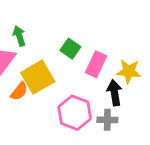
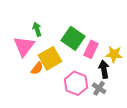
green square: (70, 49) -> (73, 38), size x1.6
gray cross: (107, 120) -> (99, 88), turned 32

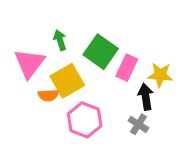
green arrow: (37, 29) -> (60, 40), moved
orange semicircle: (37, 68) -> (48, 95), turned 48
pink hexagon: (76, 83) -> (85, 120), moved

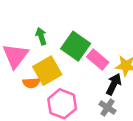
pink rectangle: (127, 68) -> (98, 60), turned -75
black arrow: (146, 97) -> (114, 84), turned 35

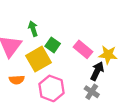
green square: (76, 46) -> (53, 45), moved, size x0.6
orange semicircle: (31, 83) -> (17, 80), moved

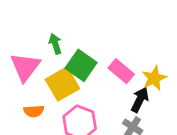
green square: (53, 45) -> (81, 65), size x1.5
yellow star: (108, 55) -> (154, 78), turned -30

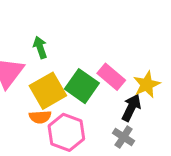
green square: (81, 65) -> (82, 86), moved
orange semicircle: (34, 111) -> (40, 117), moved

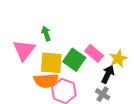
yellow square: (48, 91) -> (51, 63), turned 35
orange semicircle: (40, 117) -> (46, 81), size x1.6

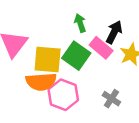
green arrow: (46, 33) -> (80, 23), moved
black arrow: (108, 74) -> (114, 32), moved

